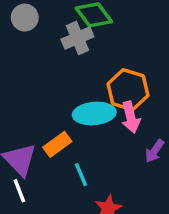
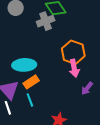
cyan ellipse: (94, 114) -> (24, 65), moved
cyan line: (81, 175) -> (30, 100), moved

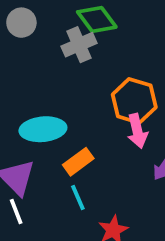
orange rectangle: (31, 82) -> (78, 162), moved
cyan line: (30, 100) -> (78, 198), moved

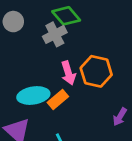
pink arrow: (137, 131) -> (68, 73), moved
orange rectangle: (78, 162) -> (58, 100), moved

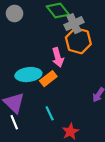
gray cross: (55, 34) -> (74, 24), moved
orange hexagon: (96, 71) -> (78, 41), moved

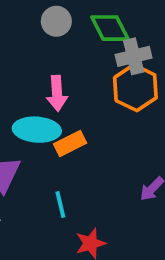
gray circle: (14, 13) -> (56, 21), moved
pink arrow: (58, 57) -> (57, 93), moved

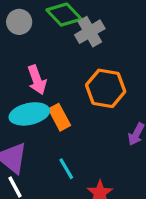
orange hexagon: (135, 88) -> (106, 88), moved
orange rectangle: (70, 144) -> (59, 117), turned -75

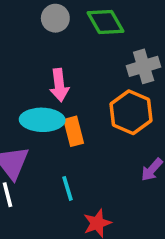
gray cross: (90, 32) -> (144, 66), moved

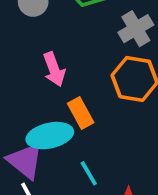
cyan ellipse: (42, 120) -> (50, 136), moved

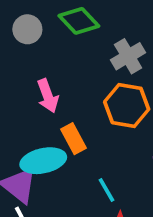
cyan line: (89, 173) -> (107, 190), moved

